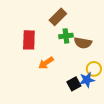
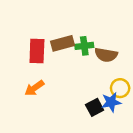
brown rectangle: (58, 17) -> (63, 43), moved, turned 30
orange arrow: (46, 63) -> (34, 88), moved

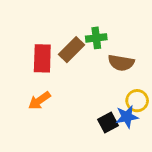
brown rectangle: (63, 43) -> (71, 50), turned -30
green cross: (84, 46) -> (96, 38), moved

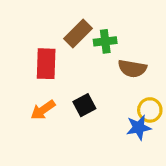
brown rectangle: (71, 50) -> (78, 33), moved
black square: (108, 123) -> (84, 105), moved

